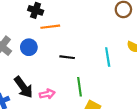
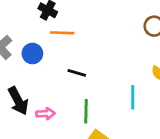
cyan line: (108, 57) -> (133, 97), moved

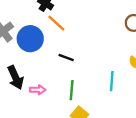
orange line: (62, 33) -> (56, 23), turned 36
blue circle: (32, 54) -> (30, 39), size x1.5

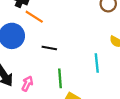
pink arrow: (38, 90) -> (27, 84), turned -56

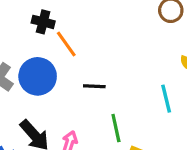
orange line: (34, 17) -> (66, 44), turned 30

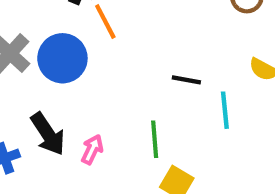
black line: (94, 86) -> (186, 80), moved

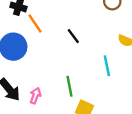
black line: (186, 80) -> (73, 36), moved, turned 49

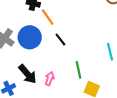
black line: (73, 36) -> (60, 39), moved

